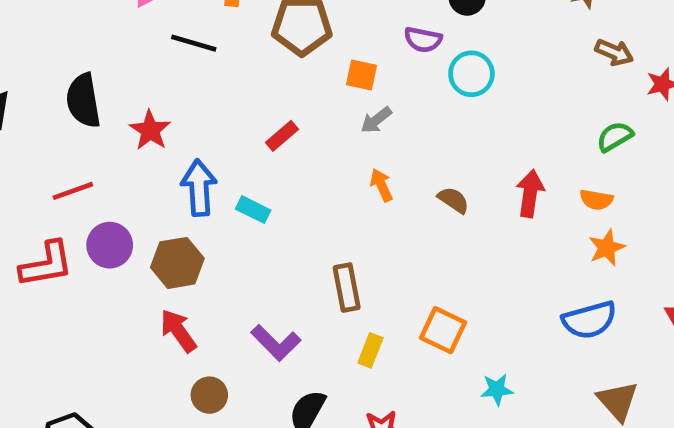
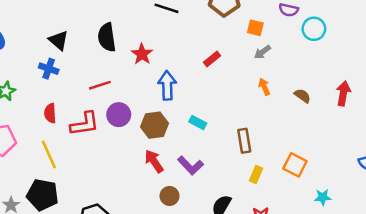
cyan rectangle: (253, 210) -> (198, 123), moved
purple L-shape: (276, 343) -> (190, 165), moved

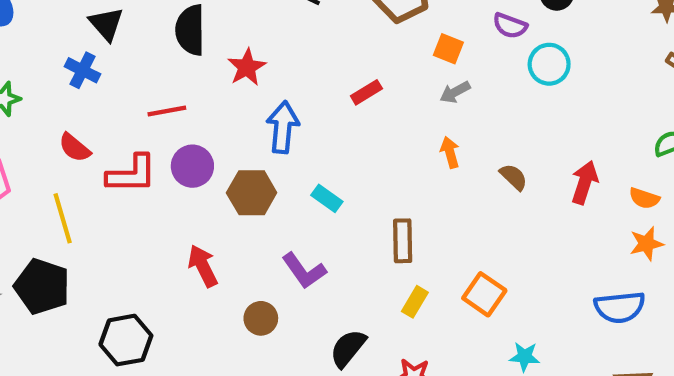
red semicircle: (50, 113) -> (75, 148), turned -54
red arrow: (154, 161) -> (203, 266), moved

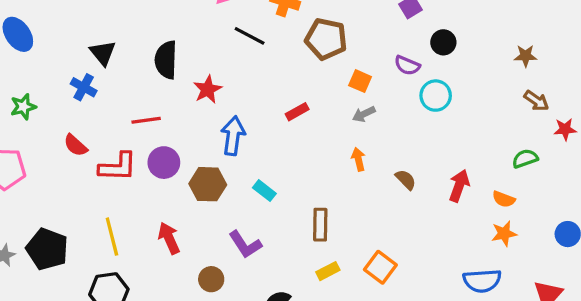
yellow line: (63, 218) -> (112, 237), moved
yellow rectangle: (415, 302) -> (328, 271), turned 30

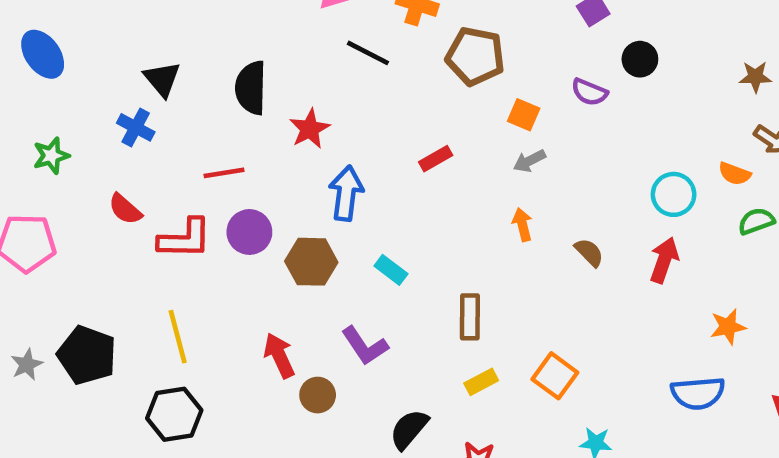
cyan circle: (436, 96) -> (674, 194), moved
orange semicircle: (504, 199) -> (735, 174), moved
red arrow: (169, 238) -> (279, 356), moved

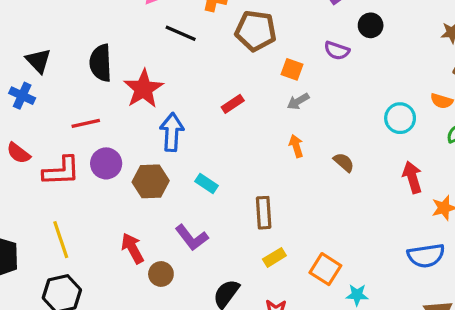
red star: (310, 129) -> (143, 89), size x1.4
red arrow: (664, 260) -> (412, 177), moved, turned -32
orange square: (555, 376) -> (325, 269), moved

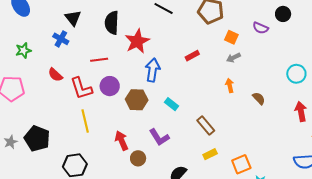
red L-shape: (61, 171) -> (81, 88), turned 70
brown rectangle: (264, 213) -> (206, 126), turned -42
yellow line: (61, 240) -> (85, 121), moved
orange square: (325, 269) -> (241, 164), turned 30

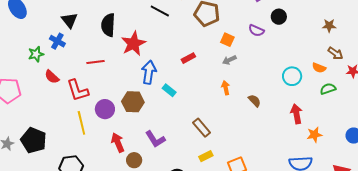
green star: (23, 50) -> (36, 54), moved
purple circle: (110, 86) -> (105, 109), moved
cyan rectangle: (171, 104) -> (169, 90), moved

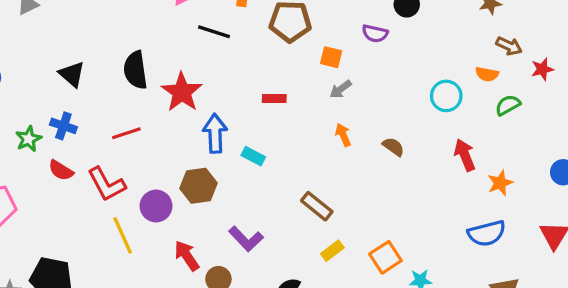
blue cross: (57, 41) -> (63, 126), moved
red rectangle: (188, 58) -> (274, 98), turned 40

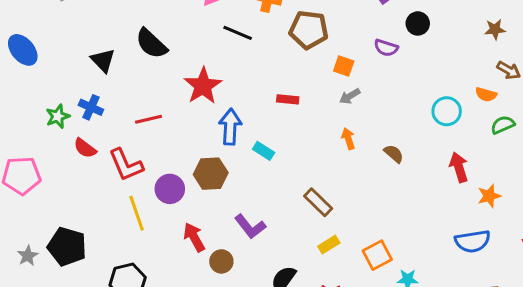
black semicircle: (135, 70) -> (151, 44), moved, turned -44

